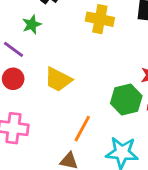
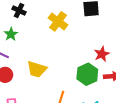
yellow cross: (100, 19) -> (58, 21), turned 36

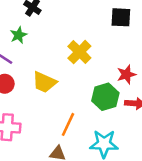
yellow cross: (58, 21) -> (79, 52), moved

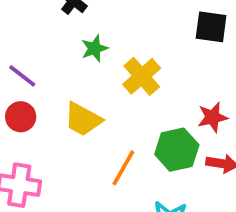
green star: (19, 35) -> (95, 48), moved
orange line: (68, 124) -> (123, 168), moved

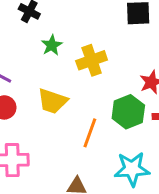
yellow cross: (142, 76) -> (92, 60), turned 32

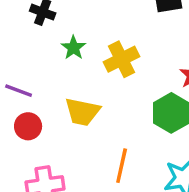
orange line: (90, 133) -> (122, 166), moved

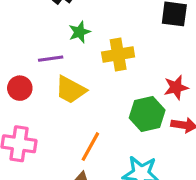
purple line: (19, 91) -> (51, 59), moved, turned -45

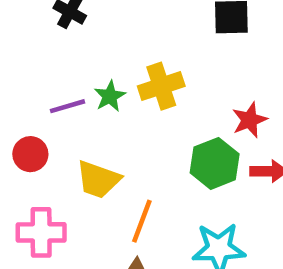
green star: (80, 32) -> (110, 96), moved
yellow trapezoid: (71, 90) -> (98, 180), moved

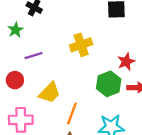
green star: (110, 96) -> (16, 30), moved
yellow trapezoid: (98, 180) -> (50, 93), turned -65

